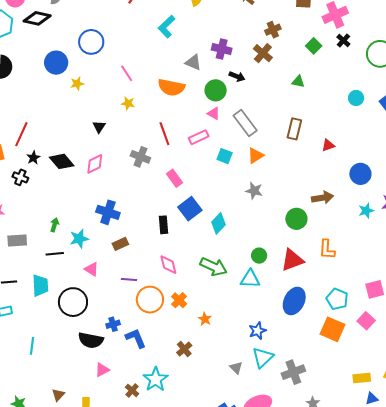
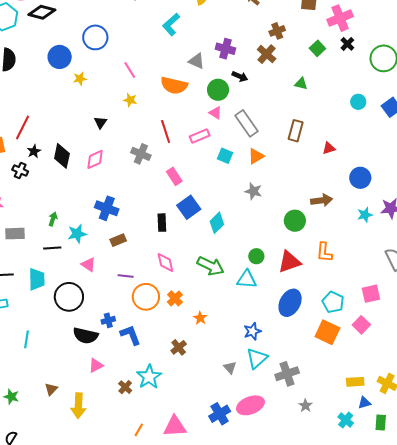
black diamond: (62, 161) -> (62, 156), turned 50

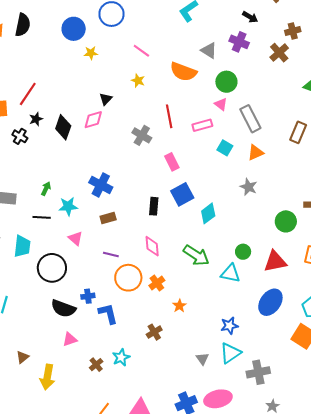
pink line: (130, 70) -> (141, 51), turned -30
black arrow: (240, 76) -> (250, 17), moved
pink diamond: (95, 159) -> (93, 120), moved
cyan star: (149, 377) -> (121, 357), size x0.7

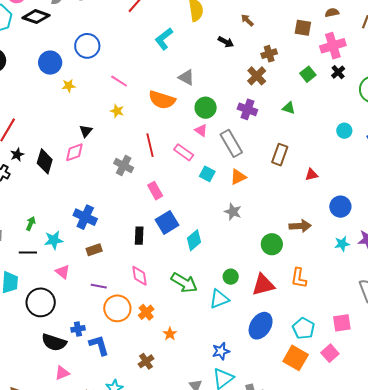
purple cross: (239, 42) -> (247, 109), moved
pink rectangle: (202, 125) -> (184, 152), turned 54
cyan triangle: (230, 273) -> (219, 299), turned -30

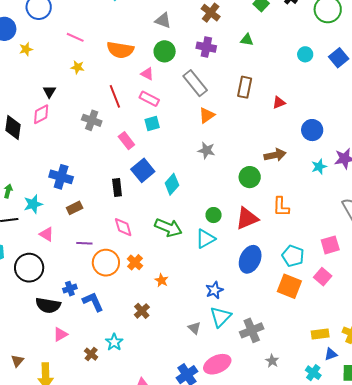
gray triangle: (186, 77) -> (163, 20), moved
pink triangle: (201, 130) -> (147, 74), moved
cyan square: (207, 174) -> (152, 124), moved, turned -35

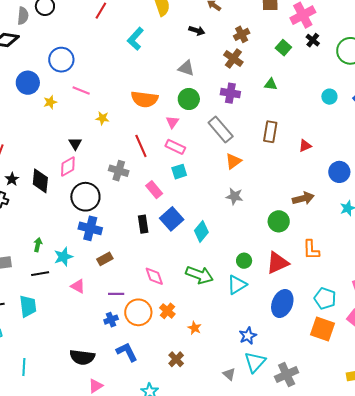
pink line: (75, 37) -> (81, 91), moved
pink triangle: (147, 74) -> (172, 122), turned 40
black rectangle: (117, 187) -> (143, 224), moved
black circle: (29, 268) -> (85, 197), moved
blue cross: (70, 289) -> (111, 320), moved

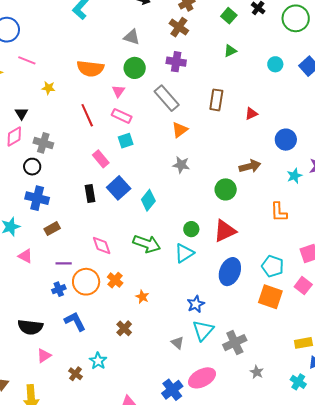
green triangle: (271, 84) -> (230, 51), moved, turned -32
gray cross: (119, 171) -> (43, 143), moved
black circle: (85, 197) -> (32, 167), size x0.6
orange L-shape: (311, 250) -> (279, 212), moved

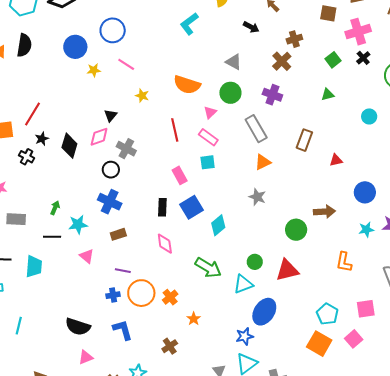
pink diamond: (102, 245) -> (165, 244), moved
blue ellipse: (230, 272) -> (264, 312), moved

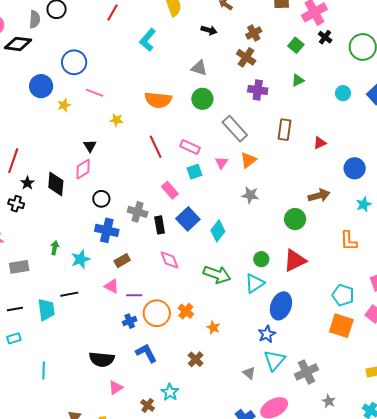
purple cross: (272, 95) -> (258, 90), moved
pink triangle: (210, 112) -> (221, 163), moved
gray cross: (126, 149) -> (138, 212), moved
black line: (52, 237) -> (69, 294), moved
pink triangle: (87, 256) -> (112, 286), moved

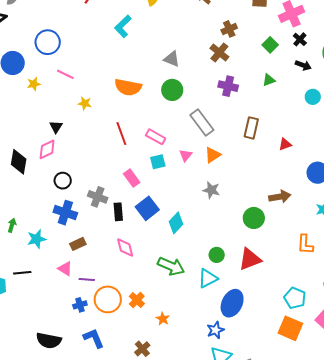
black arrow: (209, 30) -> (303, 65), moved

